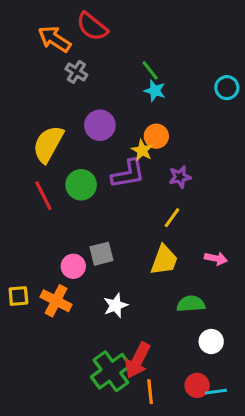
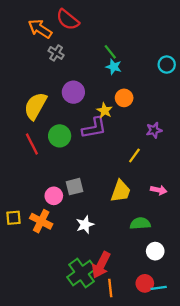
orange circle: (156, 136) -> (124, 98), moved
purple star: (180, 177) -> (154, 130), moved
yellow line: (172, 218) -> (134, 156), moved

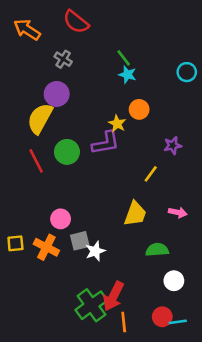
orange arrow: (40, 29) -> (27, 30), moved
purple circle: (73, 92) -> (57, 94), moved
gray square: (75, 187) -> (80, 241), moved

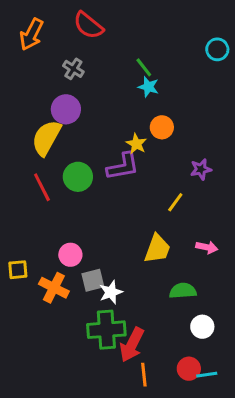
orange arrow: (27, 30) -> (31, 34), turned -96
cyan circle: (187, 72) -> (217, 49), moved
yellow square: (15, 243) -> (18, 270), moved
green cross: (91, 305) -> (106, 330), moved, turned 32

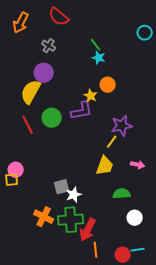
purple star: (201, 169) -> (122, 126), moved, size x1.5
yellow line: (175, 202) -> (112, 142), moved
pink circle: (70, 255) -> (16, 170), moved
orange cross: (54, 288) -> (44, 217), moved
red circle: (189, 369) -> (123, 255), moved

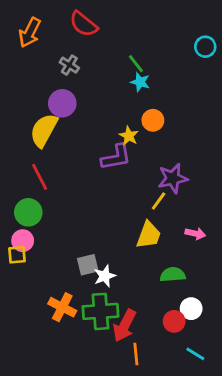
green circle: (52, 118) -> (28, 212), moved
cyan line: (138, 250) -> (195, 354), turned 40
red circle: (123, 255) -> (174, 321), moved

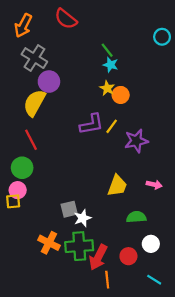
gray cross: (69, 65) -> (34, 58), moved, size x1.6
yellow star: (129, 136) -> (107, 88), moved
yellow line: (159, 201) -> (112, 126), moved
red circle: (174, 321) -> (128, 256), moved

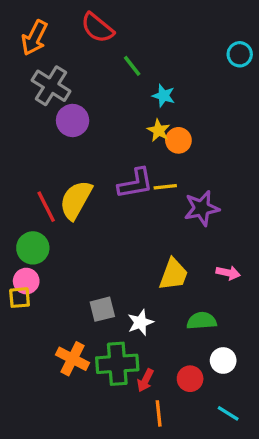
green line: (107, 50) -> (132, 66), moved
yellow semicircle: (34, 103) -> (76, 200), moved
yellow line: (112, 126) -> (165, 187), turned 48
white star: (83, 218) -> (140, 322), moved
red arrow: (98, 257) -> (145, 380), size x0.6

